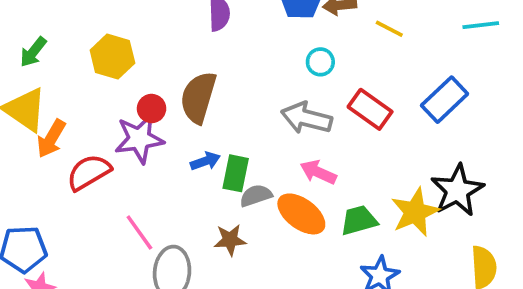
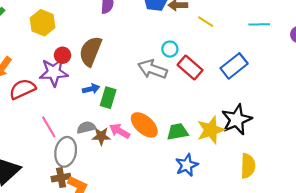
cyan circle: (320, 62) -> (170, 49), moved
pink arrow: (318, 172) -> (120, 131), moved
gray semicircle: (256, 196) -> (86, 127), moved

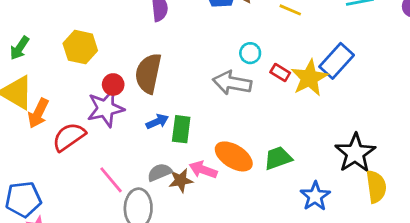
red rectangle: (190, 68) -> (280, 73), size x0.6
black star: (237, 120) -> (355, 153), moved
yellow star: (211, 130) -> (309, 78), moved
blue star: (187, 165) -> (315, 196), moved

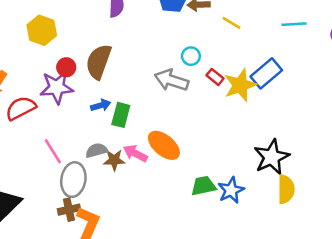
green trapezoid: (278, 158) -> (203, 186), moved

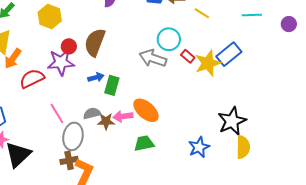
cyan circle: (191, 56) -> (169, 39), size x1.5
pink arrow: (135, 153) -> (123, 116), turned -36
green trapezoid: (203, 186) -> (144, 143), moved

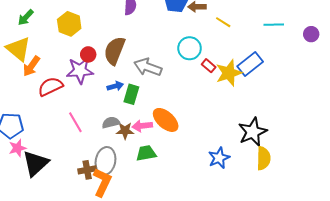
gray arrow: (153, 58) -> (148, 67), moved
gray ellipse: (73, 136) -> (105, 161), moved
green trapezoid: (144, 143) -> (146, 153), moved

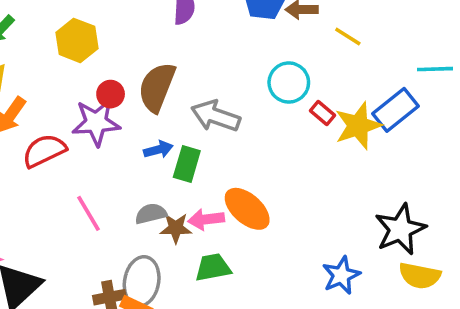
cyan line: (274, 25) -> (435, 69), moved
yellow semicircle: (264, 158) -> (420, 276), turned 100

